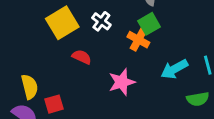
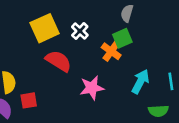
red semicircle: (82, 57) -> (58, 61), size x1.5
cyan arrow: (174, 69) -> (140, 82), turned 140

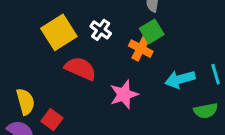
cyan arrow: (140, 82) -> (180, 79), turned -125
red square: (29, 100) -> (52, 120), turned -36

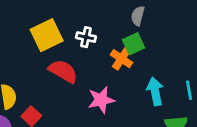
white cross: (101, 30) -> (86, 37), turned -30
cyan arrow: (180, 79) -> (155, 91), turned 88

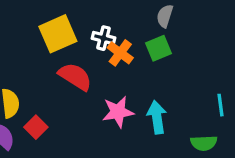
orange cross: (122, 59) -> (120, 53), moved
cyan arrow: (155, 91) -> (157, 117), moved

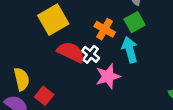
white cross: (103, 38) -> (91, 54), moved, turned 30
cyan arrow: (157, 117) -> (130, 50), moved

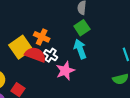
yellow square: (53, 20) -> (21, 47), moved
orange cross: (105, 29) -> (42, 37), moved

